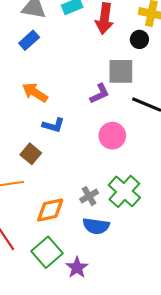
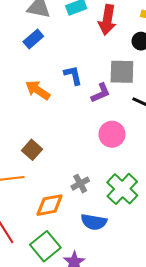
blue L-shape: (53, 125) -> (73, 75), moved, turned -120
gray cross: (89, 196) -> (80, 184), moved

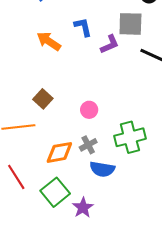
pink circle: (112, 134) -> (89, 110), moved, size x0.7
gray cross: (80, 184) -> (88, 145), moved
green cross: (122, 189) -> (130, 137), turned 32

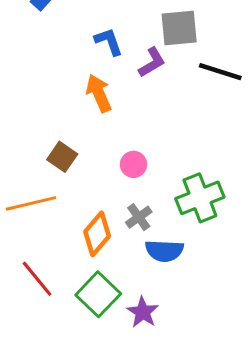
orange arrow: (49, 41) -> (99, 93), moved, turned 40
orange diamond: (59, 152) -> (97, 234), turned -32

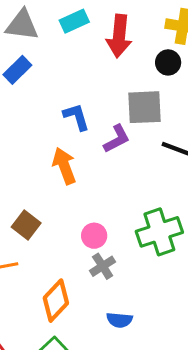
green cross: (200, 198) -> (159, 232), moved
gray cross: (139, 217) -> (103, 266), moved
blue semicircle: (164, 251) -> (119, 320), size x0.7

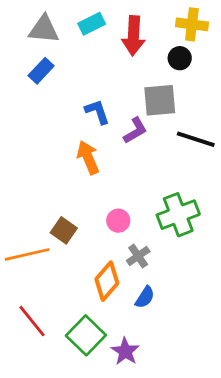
brown square: (26, 225) -> (64, 230), moved
gray cross: (103, 266) -> (138, 256), moved
orange diamond: (56, 301) -> (107, 281), moved
blue semicircle: (119, 320) -> (145, 297), turned -60

